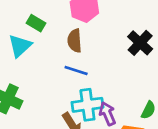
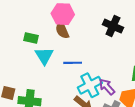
brown semicircle: (75, 41) -> (62, 30), moved
cyan triangle: (20, 46) -> (44, 56), moved

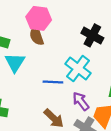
blue line: (73, 63) -> (53, 82), moved
cyan cross: (90, 85) -> (78, 69), moved, turned -30

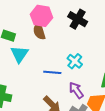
black cross: (92, 35) -> (78, 19), moved
cyan cross: (78, 69) -> (75, 61), size x0.7

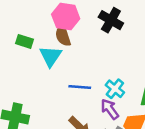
cyan triangle: (19, 54) -> (50, 56), moved
cyan cross: (75, 61) -> (115, 89), moved

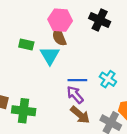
purple arrow: (110, 109) -> (75, 95), moved

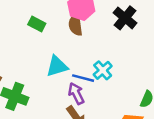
cyan triangle: (50, 56) -> (57, 66), moved, turned 30
cyan cross: (108, 79) -> (103, 70), moved

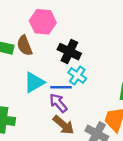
black cross: (125, 18) -> (69, 52), moved
brown semicircle: (75, 25) -> (25, 46), moved

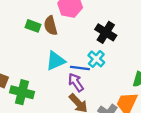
black cross: (69, 52) -> (106, 32), moved

